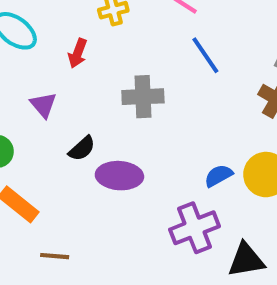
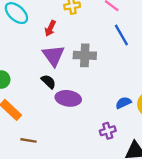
purple triangle: (43, 105) -> (53, 56), moved, size x1.5
black semicircle: (82, 148) -> (49, 82), turned -98
purple cross: (195, 228) -> (108, 131), size x0.6

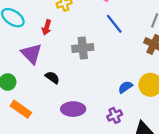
purple triangle: (53, 56) -> (32, 54), moved
purple ellipse: (68, 98) -> (73, 109), moved

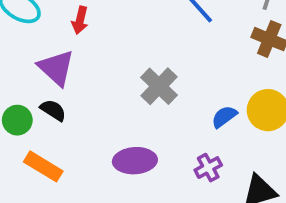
gray cross: (83, 48) -> (159, 86), moved, turned -36
black semicircle: (52, 77) -> (53, 110), moved

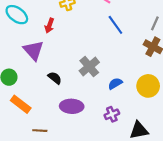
black semicircle: (53, 110) -> (55, 78), moved
blue semicircle: (224, 117) -> (115, 84), moved

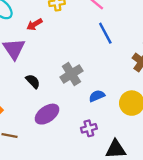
red arrow: (49, 26) -> (34, 24), turned 32
purple ellipse: (72, 106) -> (47, 114), turned -45

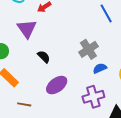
gray cross: (71, 74) -> (88, 49), moved
purple cross: (89, 128) -> (93, 97), size x1.5

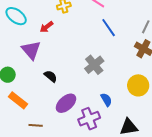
blue semicircle: (100, 68) -> (106, 100), moved, turned 88
purple cross: (93, 97) -> (89, 119), moved

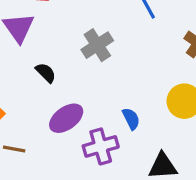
gray cross: (94, 65) -> (97, 45), moved

